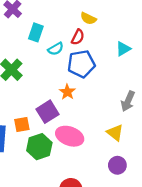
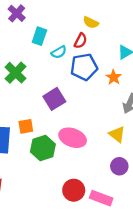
orange star: (67, 92) -> (114, 77), moved
purple square: (48, 112) -> (54, 99), moved

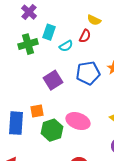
blue pentagon: (84, 67) -> (88, 73), moved
green cross: (16, 73) -> (28, 44), moved, turned 30
purple square: (54, 99) -> (53, 80), moved

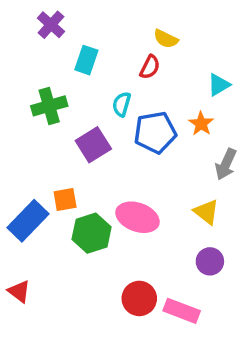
green cross: (28, 44) -> (49, 106), moved
cyan semicircle: (66, 46) -> (122, 104), moved, turned 136
blue rectangle: (16, 123) -> (28, 221), turned 40

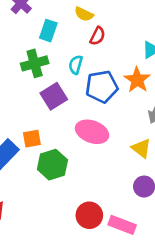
yellow semicircle: (166, 39) -> (84, 14), moved
green cross: (49, 106) -> (35, 63), moved
orange star: (201, 124) -> (137, 80), size x1.4
pink ellipse: (137, 217) -> (92, 132), moved

